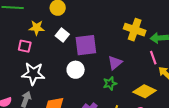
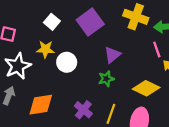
yellow star: (37, 28) -> (45, 49), moved
purple square: (86, 45) -> (90, 22), moved, turned -30
white star: (33, 74) -> (18, 66), turned -30

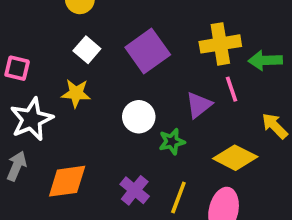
yellow cross: (136, 17) -> (220, 44), turned -30
pink line: (157, 50) -> (231, 89), moved
purple triangle: (112, 55) -> (199, 105), moved
white circle: (67, 62) -> (139, 117), moved

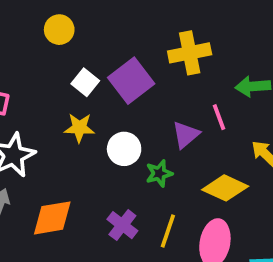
yellow cross: (220, 44) -> (190, 53), moved
white square: (87, 50) -> (85, 82), moved
yellow star: (76, 93) -> (79, 128), moved

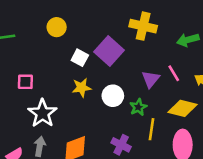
yellow cross: (190, 53) -> (143, 26), turned 35
pink line: (219, 117) -> (174, 73), moved
yellow line: (168, 231) -> (152, 129), moved

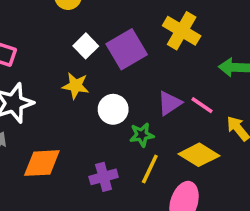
pink line: (174, 73) -> (202, 105), turned -42
purple cross: (121, 145) -> (104, 177), turned 30

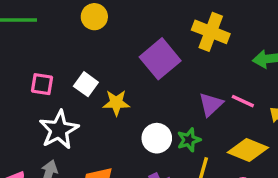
white square: (86, 46) -> (86, 84), moved
white circle: (113, 109) -> (157, 138), moved

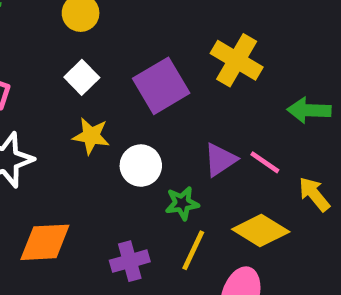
white square: (86, 84) -> (82, 77), moved
white circle: (157, 138) -> (141, 166), moved

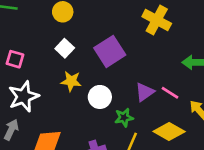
yellow cross: (237, 60) -> (157, 20), moved

